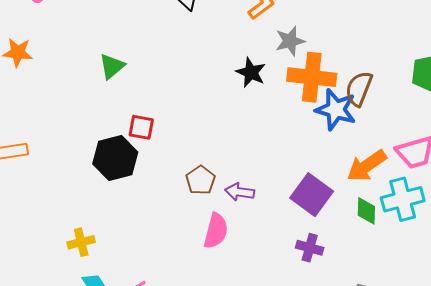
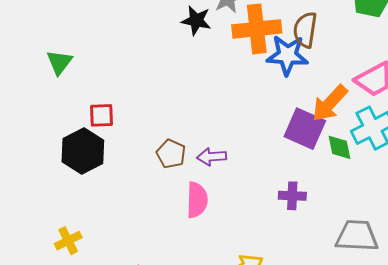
black star: (251, 72) -> (196, 21), moved
purple square: (312, 195) -> (305, 129), moved

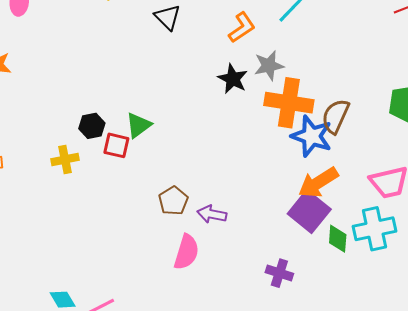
green triangle: (59, 62) -> (138, 125), moved
orange arrow: (330, 103) -> (318, 183), moved
black hexagon: (83, 151) -> (92, 126), moved, size x0.6
yellow cross: (68, 241) -> (65, 159), moved

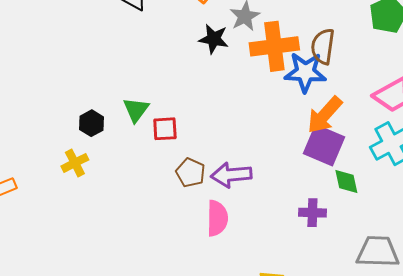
red square: (116, 145) -> (165, 129), moved
purple arrow: (212, 214) -> (231, 175), size x1.4
green diamond: (338, 239) -> (346, 181), moved

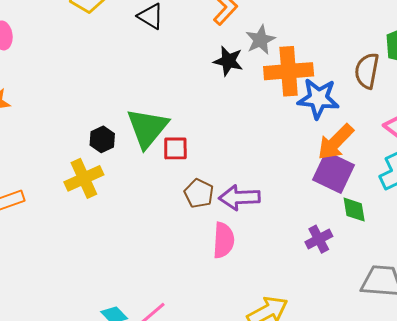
brown semicircle: (323, 46) -> (367, 71), moved
green triangle: (136, 110) -> (147, 128), size x1.6
yellow cross: (75, 163) -> (84, 178), size x1.4
purple cross: (312, 213) -> (319, 239), turned -32

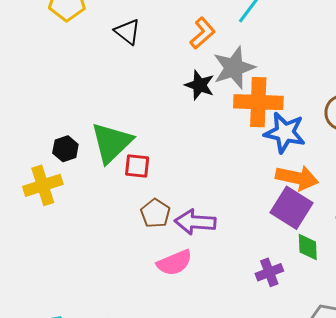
gray star: (260, 40) -> (234, 68), size x1.4
orange arrow: (336, 142) -> (297, 178), turned -129
pink semicircle: (223, 240) -> (174, 263), turned 57

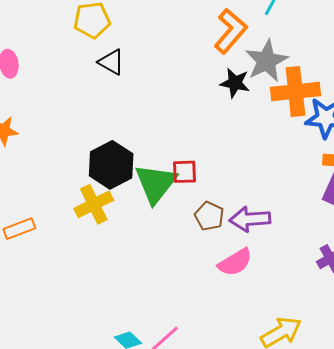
black triangle: (127, 32) -> (111, 62), moved
orange L-shape: (202, 33) -> (230, 31), size x1.4
green triangle: (112, 143) -> (156, 183), moved
black hexagon: (65, 149) -> (111, 165), size x1.8

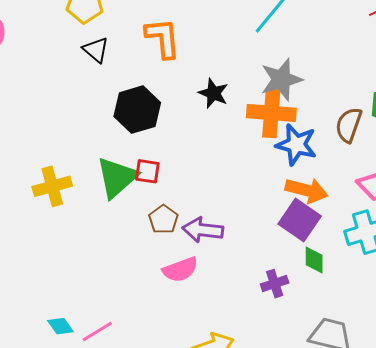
orange L-shape: (230, 31) -> (163, 38), moved, turned -57
gray star: (266, 61) -> (281, 80), moved
black hexagon: (111, 165) -> (137, 110), moved

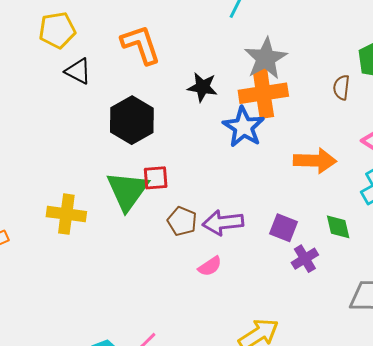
brown semicircle: (349, 125) -> (341, 87), size x0.7
blue star: (296, 145) -> (244, 127), moved, turned 30
yellow cross: (52, 186) -> (66, 214), turned 36
purple square: (300, 220) -> (284, 228), moved, size x0.7
pink semicircle: (180, 270) -> (210, 266), size x0.7

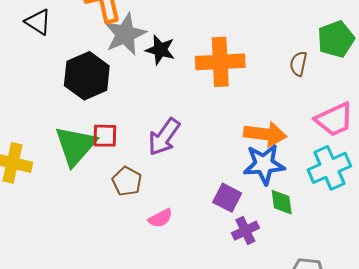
gray star: (266, 58) -> (125, 34), moved
blue star: (244, 127) -> (264, 164), moved, turned 30
purple arrow: (223, 223) -> (164, 137), moved, turned -54
pink semicircle: (210, 266) -> (160, 218), moved

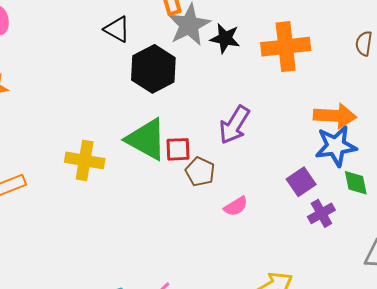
black triangle: (38, 22) -> (117, 29), moved
red square: (105, 136) -> (178, 149), moved
green triangle: (75, 146) -> (146, 139), turned -39
purple square: (227, 198) -> (301, 182), turned 32

